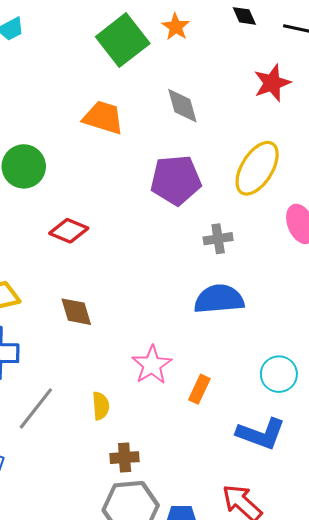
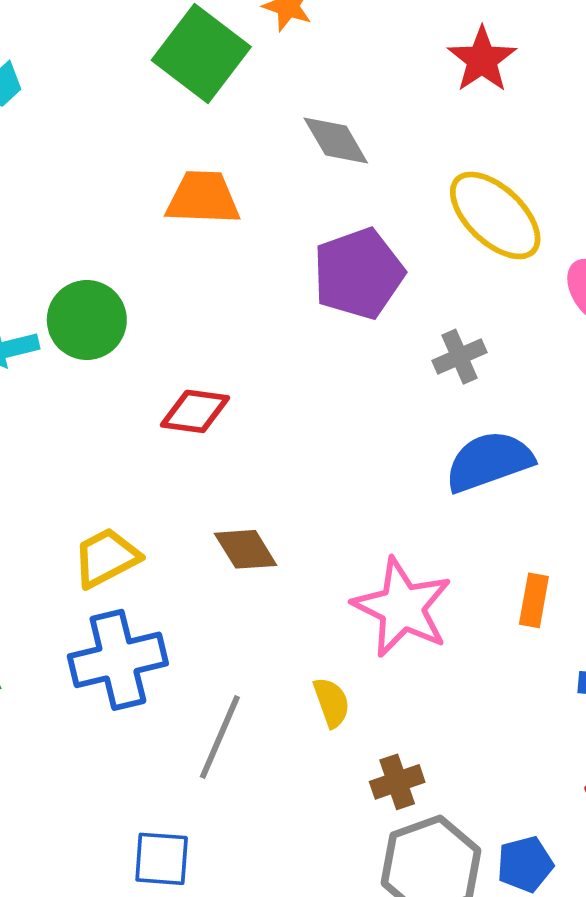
yellow ellipse: (257, 168) -> (495, 215), turned -64
pink star: (152, 365) -> (402, 607), size x1.4
orange rectangle: (199, 389) -> (534, 600), moved

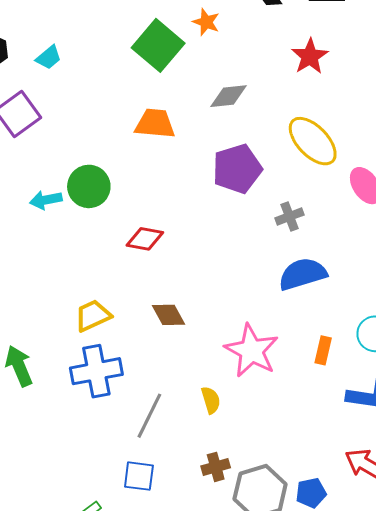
gray diamond: (336, 141) -> (228, 96), turned -69
brown cross: (397, 782) -> (216, 467), moved
blue square: (162, 859) -> (139, 476), moved

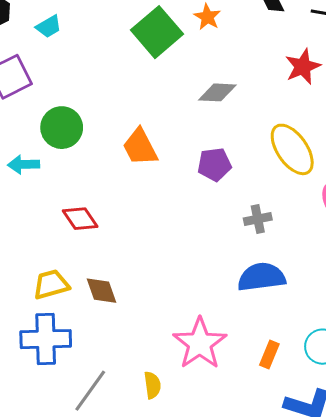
orange trapezoid: (155, 124) -> (140, 147), moved, turned -132
purple pentagon: (237, 169) -> (214, 164), size x0.7
green circle: (89, 186) -> (62, 128), moved
red diamond: (145, 239) -> (80, 219), moved, turned 36
brown diamond: (168, 315) -> (102, 291), moved

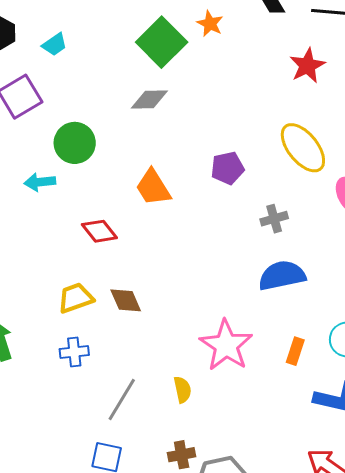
gray diamond: (217, 92) -> (149, 100), moved
orange trapezoid: (140, 147) -> (153, 187), moved
blue cross: (46, 339) -> (74, 352), size x0.6

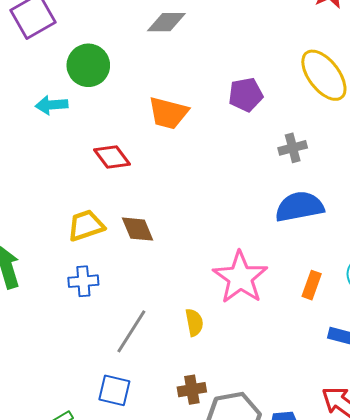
orange trapezoid: (153, 187) -> (168, 113), turned -45

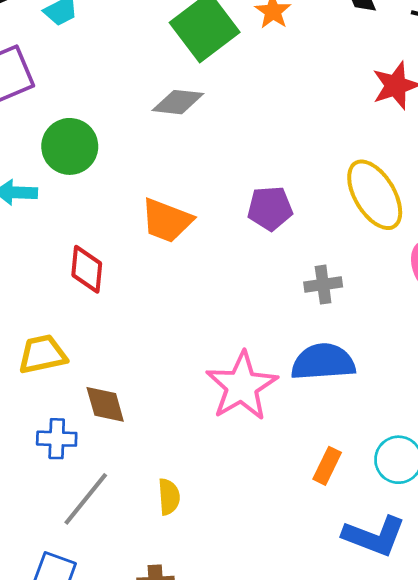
red diamond: (112, 157) -> (87, 269), turned 36
brown diamond: (138, 229) -> (105, 404), moved
pink star: (240, 278) -> (242, 386), moved
blue cross: (83, 281) -> (57, 439), moved

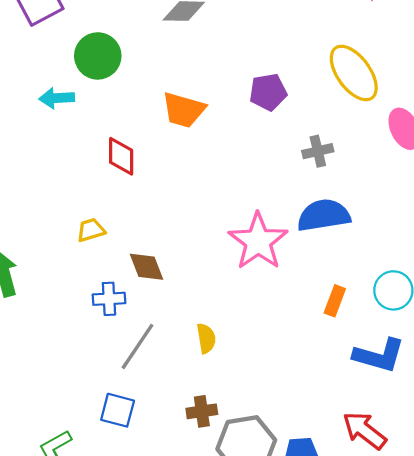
yellow trapezoid: (42, 354) -> (91, 230), size x0.7

